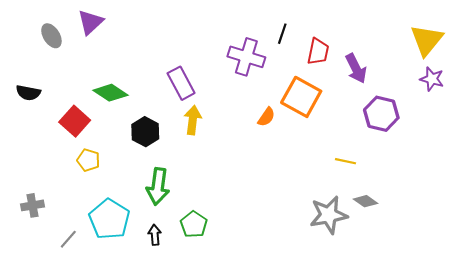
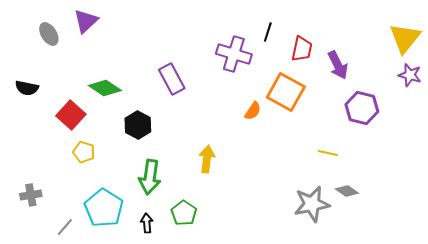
yellow arrow: (193, 120) -> (207, 159), moved

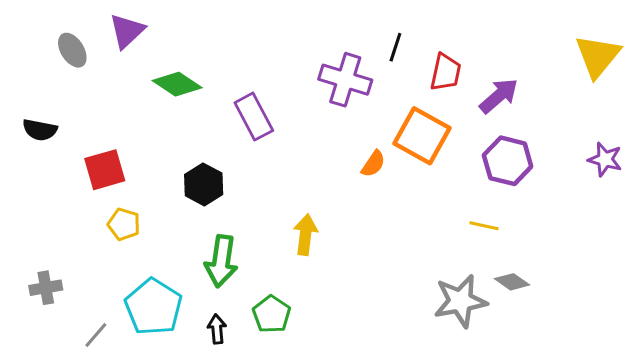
purple arrow: (338, 65) -> (499, 96), turned -104
purple star: (410, 75) -> (605, 159), moved
green diamond: (105, 88) -> (177, 84), moved
purple hexagon: (362, 108) -> (508, 161), moved
red square: (71, 115) -> (105, 170), turned 32

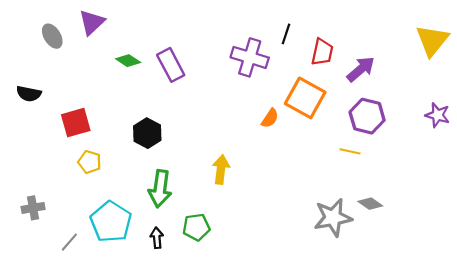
green diamond: (177, 84) -> (128, 61), size x0.7
purple rectangle: (254, 117) -> (171, 65), moved
yellow line: (484, 226) -> (350, 151), moved
green pentagon: (272, 314) -> (196, 227), turned 30

